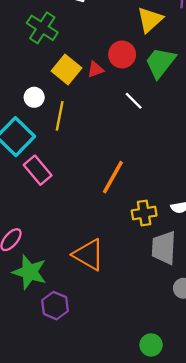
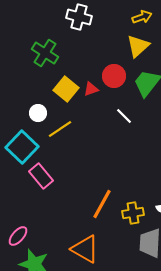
yellow line: (60, 116) -> (60, 129), turned 45
orange line: (113, 177) -> (102, 204), moved

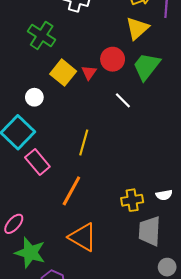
red triangle: (91, 89) -> (89, 73), turned -35
yellow line: (60, 129) -> (84, 143), moved, turned -40
orange line: (102, 204) -> (71, 191), moved

